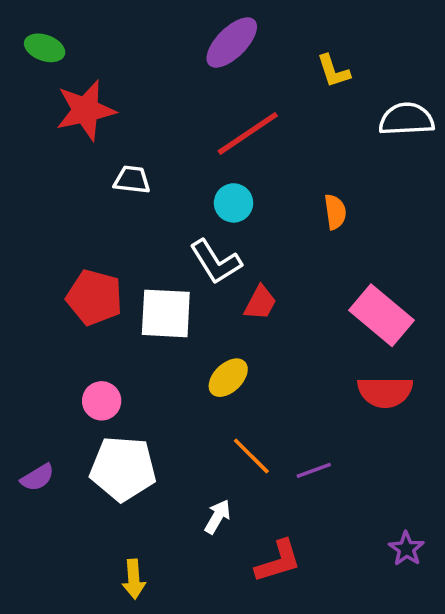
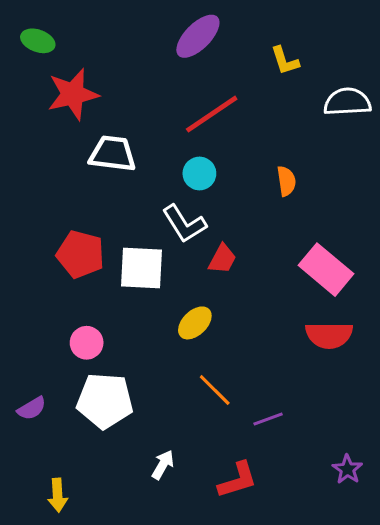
white trapezoid: (132, 180) -> (113, 154), size x1.5
purple line: (314, 470) -> (268, 419), moved
white arrow: (217, 517) -> (163, 465), moved
yellow arrow: (134, 579) -> (58, 495), moved

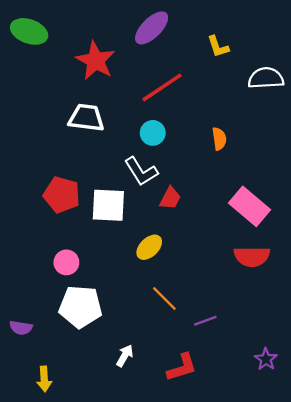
green ellipse: (38, 41) -> (29, 31), size x1.4
red star: (73, 94) -> (96, 61), moved, turned -30
purple semicircle: (32, 408) -> (21, 328), moved, turned 40

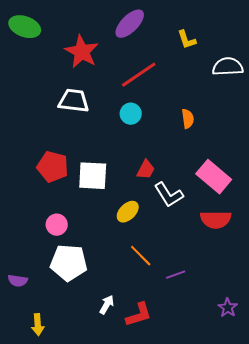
white L-shape: (141, 171) -> (169, 195), moved
red L-shape: (182, 367) -> (139, 315), moved

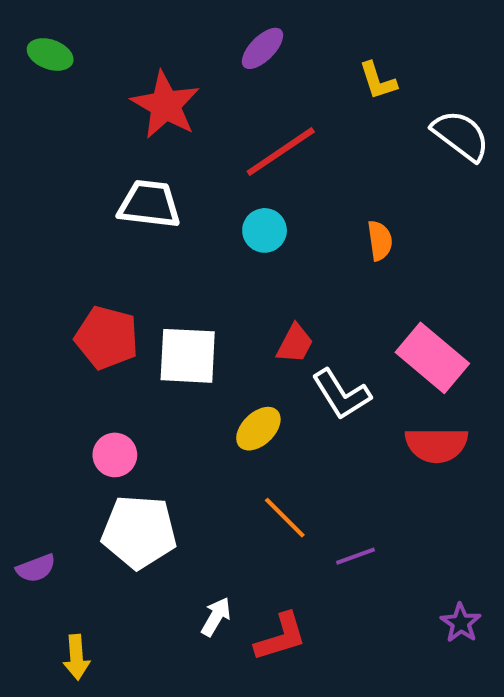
purple ellipse: (130, 24) -> (262, 48), size x0.7
green ellipse: (25, 27) -> (50, 54), size x0.7
white semicircle: (228, 67) -> (461, 135), turned 40
purple semicircle: (18, 281) -> (36, 568), turned -30

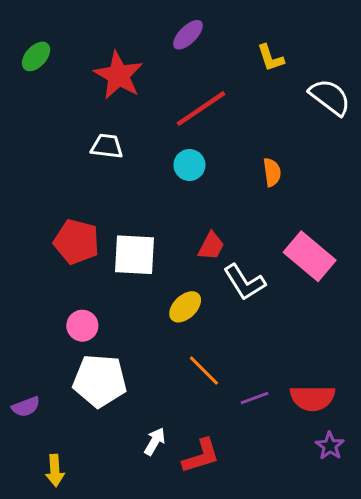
green ellipse: (50, 54) -> (36, 56), moved, turned -68
white trapezoid: (149, 204) -> (107, 146), size x0.7
red semicircle: (436, 445) -> (312, 398), moved

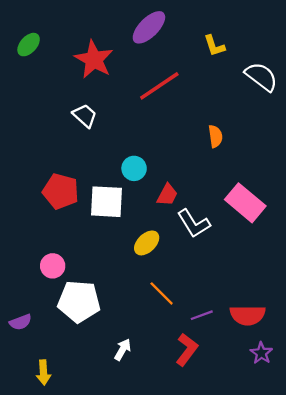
purple ellipse: (188, 35) -> (149, 27), size x1.4
white trapezoid: (107, 146) -> (85, 116), turned 35
cyan circle: (189, 165) -> (134, 168), moved
pink circle: (82, 326) -> (53, 266), moved
red L-shape: (201, 456) -> (187, 350), moved, turned -36

